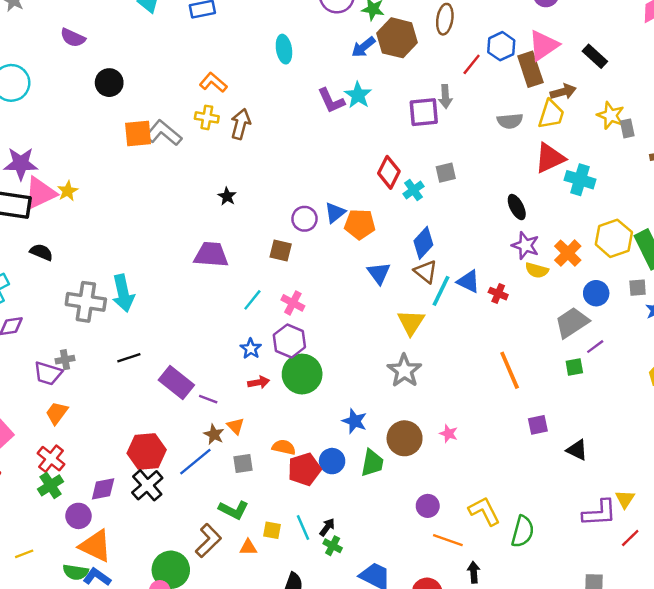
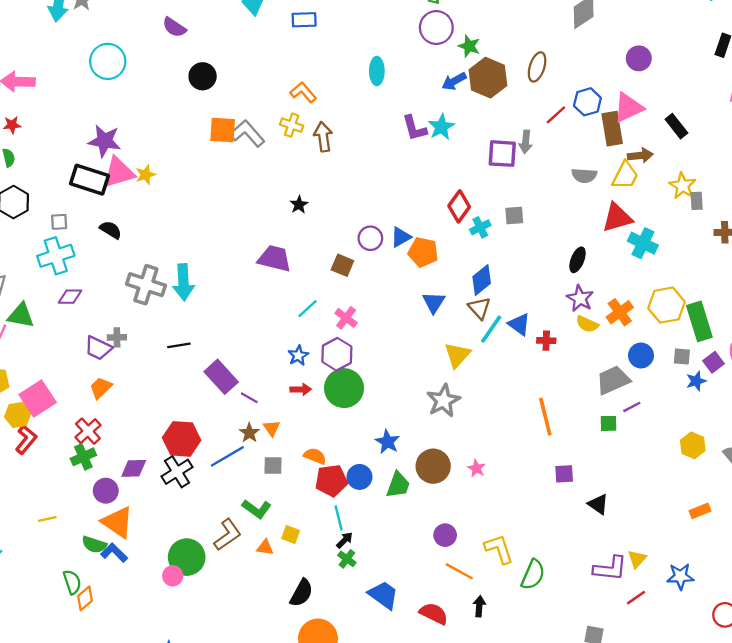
brown arrow: (241, 124) -> (323, 137), turned -32
black ellipse: (517, 207) -> (577, 260), turned 40
red cross: (498, 294) -> (546, 341), turned -30
cyan line: (303, 528) -> (339, 518), moved

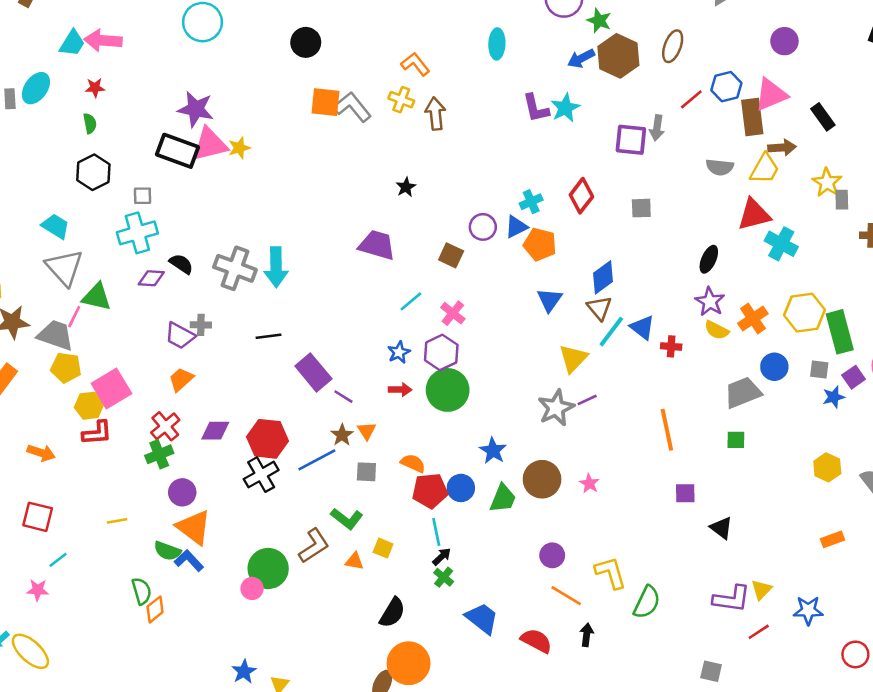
cyan cross: (480, 227) -> (531, 202), moved
black semicircle: (111, 230) -> (181, 264), moved
purple line: (632, 407) -> (587, 400), moved
red L-shape: (26, 440) -> (97, 433), turned 44
purple diamond: (134, 468) -> (215, 431), moved

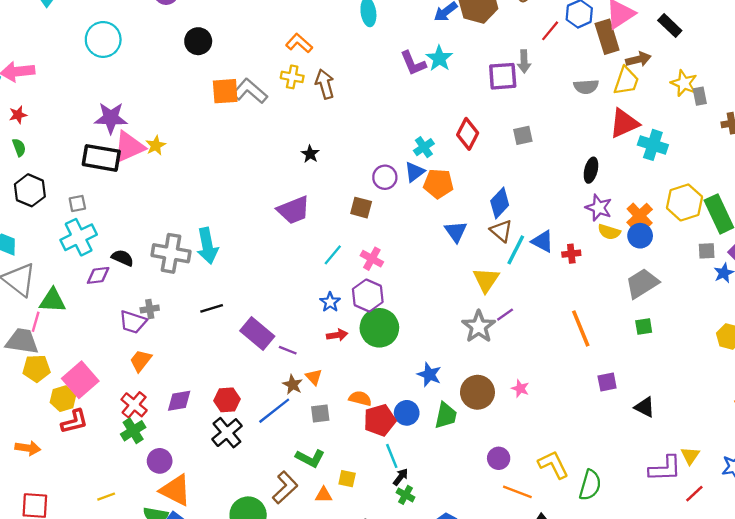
purple trapezoid: (377, 245) -> (294, 210), turned 152
blue circle: (774, 367) -> (640, 236), moved
red hexagon: (268, 439) -> (227, 400), size x0.7

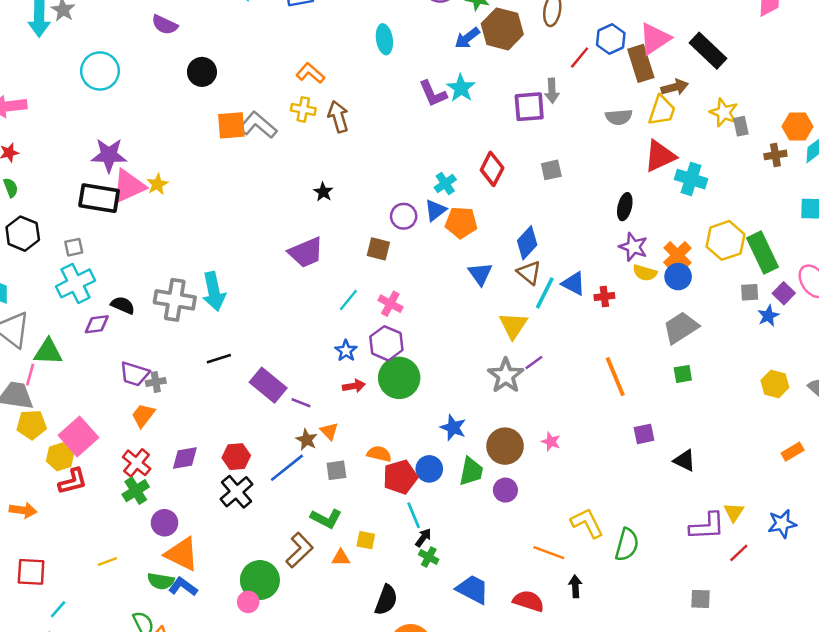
black rectangle: (670, 26) -> (708, 51), size x1.4
gray cross: (150, 309) -> (156, 382), moved
purple circle: (499, 458) -> (505, 490), moved

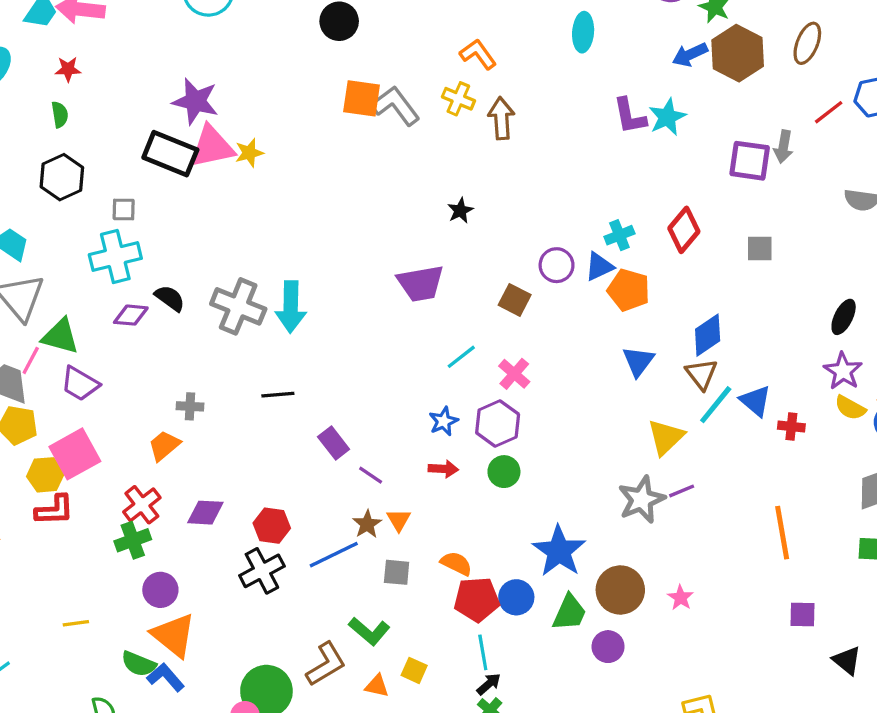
purple trapezoid: (134, 374) -> (80, 384), moved
green circle: (399, 378) -> (504, 472), size x0.6
purple rectangle: (268, 385) -> (334, 443), size x0.7
blue star: (453, 428) -> (559, 551), size x1.5

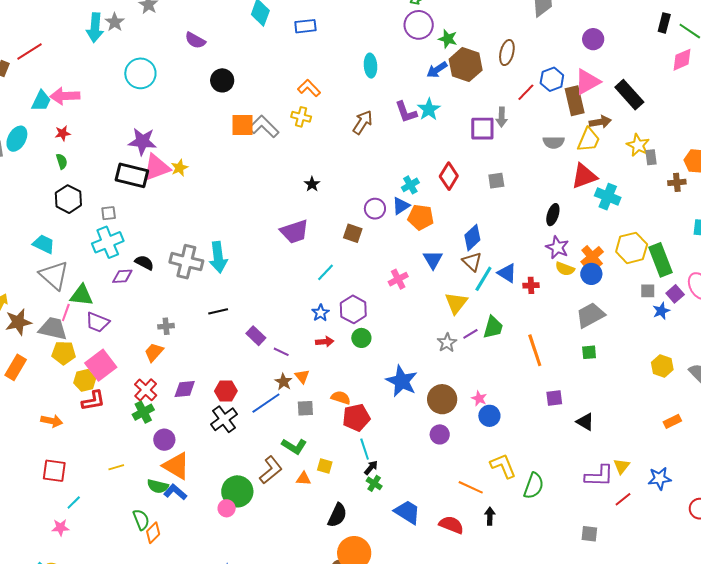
brown arrow: (501, 118) -> (363, 122), moved, turned 45
pink cross: (514, 374) -> (398, 279), moved, turned 30
gray star: (642, 500) -> (447, 343), size x0.7
blue circle: (516, 597) -> (489, 416), moved
green trapezoid: (569, 613) -> (493, 327), moved

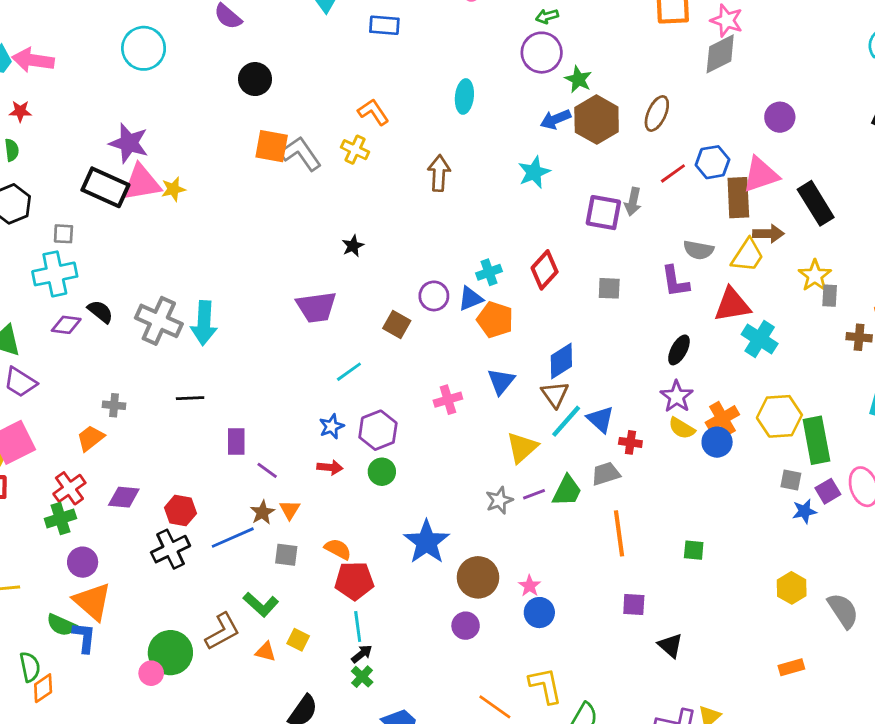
purple L-shape: (406, 112) -> (675, 281), moved
brown arrow: (363, 122) -> (439, 173), turned -40
gray trapezoid: (590, 315) -> (606, 474), moved, size x0.7
purple rectangle: (256, 336) -> (236, 441), turned 36
blue L-shape: (175, 492) -> (84, 637), turned 45

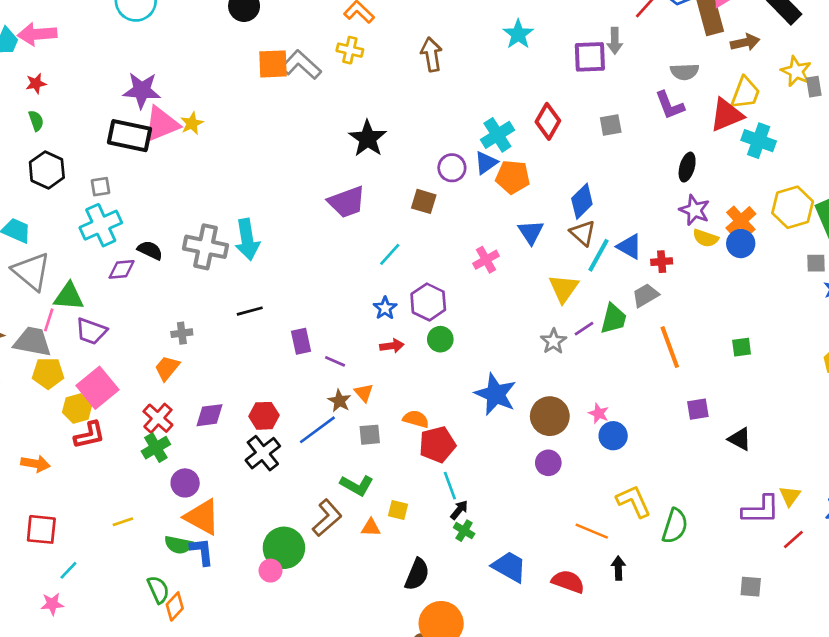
black star: (353, 246) -> (368, 139), size x1.8
yellow trapezoid: (748, 255) -> (745, 93), moved
cyan cross: (489, 272) -> (497, 135), size x1.4

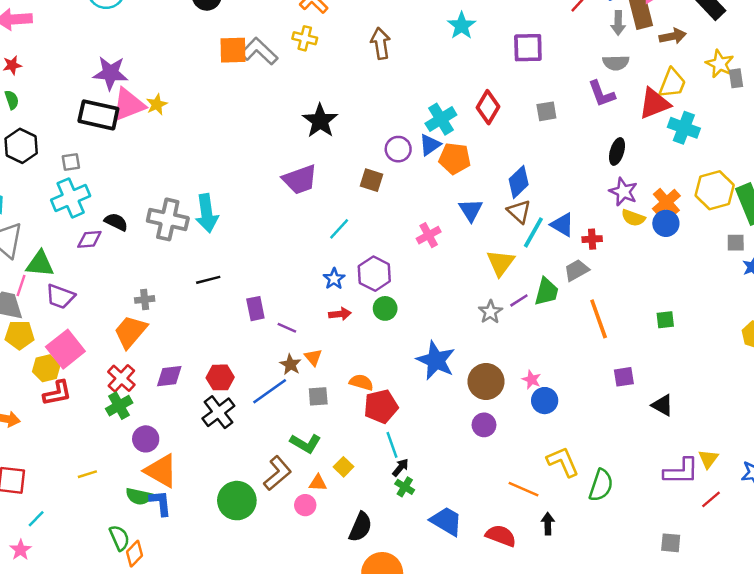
gray arrow: (615, 41) -> (618, 23), moved
orange trapezoid: (167, 368) -> (130, 332), size x1.4
yellow square: (398, 510) -> (344, 467), turned 30
pink circle: (270, 571) -> (305, 505), moved
pink star: (52, 604) -> (21, 550), turned -30

